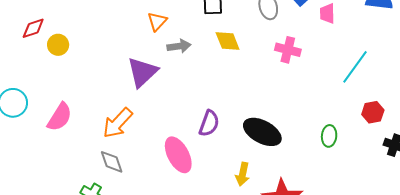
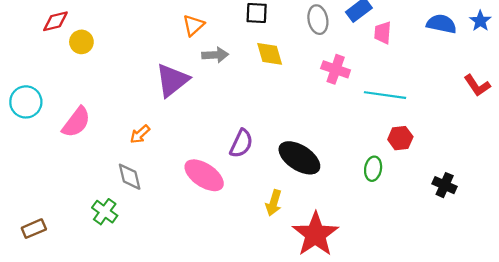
cyan line: (355, 67) -> (385, 95), moved, turned 57
red hexagon: (373, 112) -> (400, 138), moved
orange arrow: (118, 123) -> (140, 134), size x0.6
pink ellipse: (178, 155) -> (204, 175), turned -33

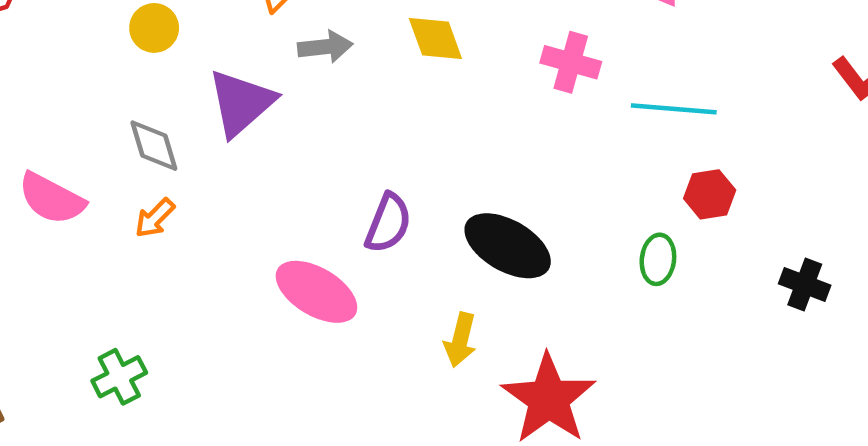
yellow circle: (81, 42) -> (154, 28), moved
pink semicircle: (76, 122) -> (52, 199), turned 84
orange arrow: (140, 134) -> (155, 218), moved
gray diamond: (130, 177) -> (154, 146), moved
green cross: (105, 212) -> (119, 377), turned 30

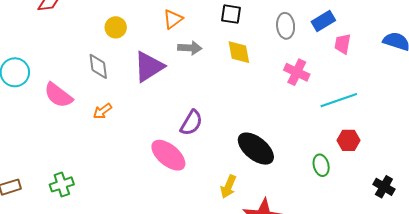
cyan line: (674, 109) -> (339, 100), turned -33
gray diamond: (154, 146) -> (98, 66), moved
purple semicircle: (388, 223) -> (191, 123), moved
green ellipse: (658, 259) -> (321, 165), turned -30
green cross: (119, 377) -> (62, 184), moved

